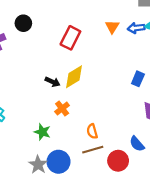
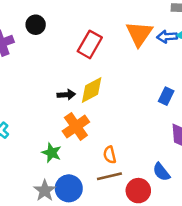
orange triangle: (112, 27) -> (139, 34), size x1.6
black arrow: (52, 82) -> (66, 95), turned -32
orange cross: (62, 109) -> (76, 126), size x1.5

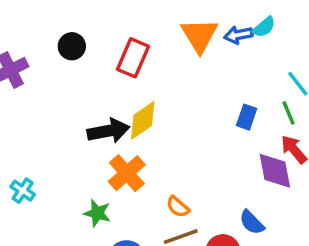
black circle: (36, 25) -> (72, 46), moved
black arrow: (66, 95) -> (108, 131), size x1.6
orange semicircle: (110, 155) -> (178, 207), turned -30

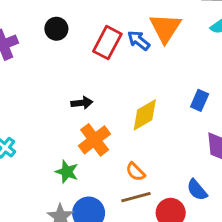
blue arrow: (238, 35) -> (139, 40), moved, turned 45
yellow diamond: (143, 120) -> (145, 115), moved
black arrow: (108, 131) -> (82, 103), size x0.6

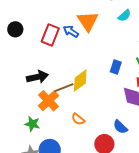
black arrow: (82, 103) -> (37, 77), size x1.5
brown line: (136, 197) -> (64, 88), moved

